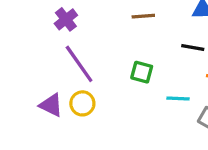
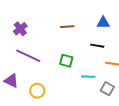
purple line: (79, 64) -> (28, 56), turned -30
yellow circle: (82, 103) -> (37, 91), moved

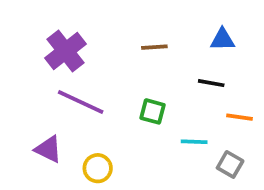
purple cross: (20, 29) -> (65, 51), size x1.5

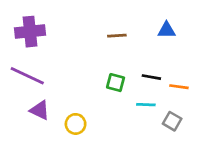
purple cross: (65, 51) -> (30, 32), moved, turned 32
black line: (211, 83) -> (151, 77), moved
purple line: (81, 102) -> (27, 76), moved

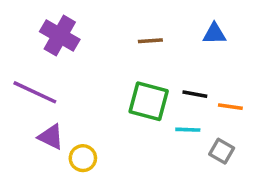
purple cross: (30, 32) -> (60, 35), moved, turned 36
green square: (116, 83) -> (149, 101), size x1.6
yellow circle: (76, 124) -> (83, 158), moved

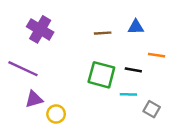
blue triangle: (214, 34) -> (136, 27), moved
orange line: (230, 107) -> (157, 55), moved
purple triangle: (51, 137) -> (34, 99), turned -42

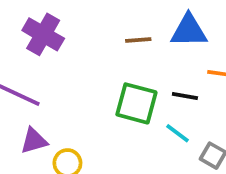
blue triangle: (136, 27) -> (189, 31), size x1.5
cyan line: (128, 94) -> (177, 133), turned 35

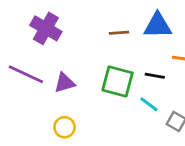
purple triangle: (34, 141) -> (65, 83), moved

